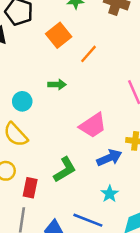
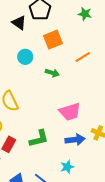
orange square: (59, 35) -> (53, 40), moved
cyan circle: (22, 101) -> (25, 57), moved

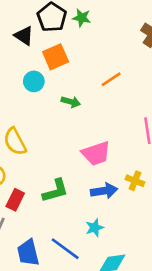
green star: (85, 14) -> (82, 18), moved
orange square: (53, 40) -> (56, 57), moved

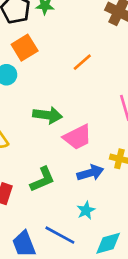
green arrow: (71, 102) -> (48, 115), moved, size x1.5

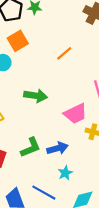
pink trapezoid: (77, 137) -> (75, 114), moved
blue arrow: (90, 173) -> (57, 148), moved

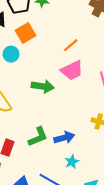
pink trapezoid: (75, 114) -> (72, 70), moved

